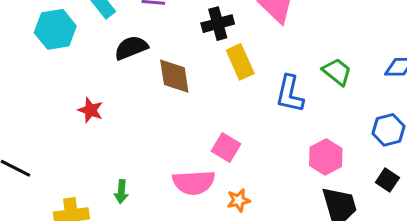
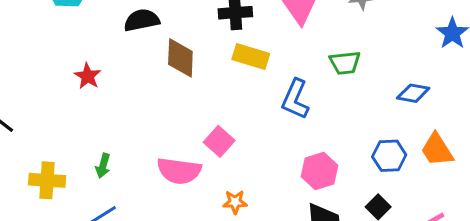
yellow rectangle: (240, 62) -> (251, 56), turned -60
green trapezoid: (337, 72) -> (345, 63), moved, turned 124
orange star: (239, 200) -> (235, 202), moved

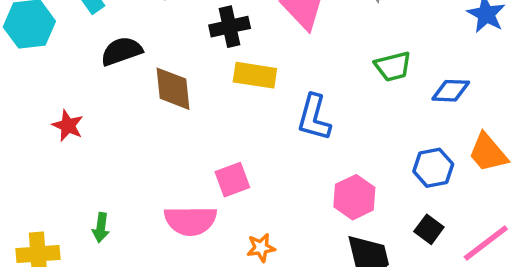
green trapezoid: (345, 63) -> (393, 66), moved
pink square: (219, 141) -> (232, 180), turned 36

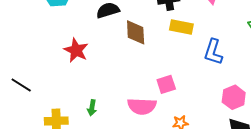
red star: (68, 126) -> (76, 50), size x1.4

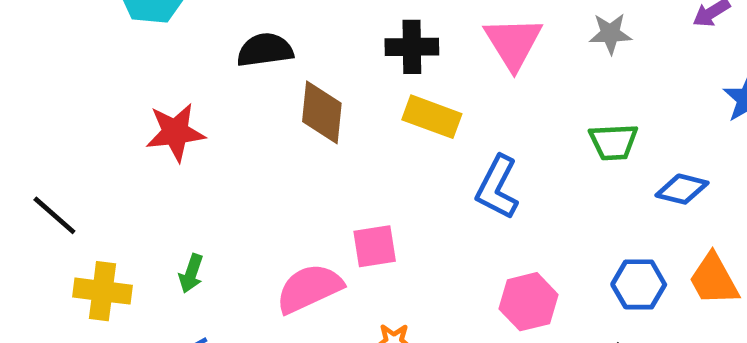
red star: (76, 50) -> (175, 132), turned 30
black line: (21, 85) -> (54, 215), moved
pink semicircle: (142, 106) -> (309, 288), turned 144

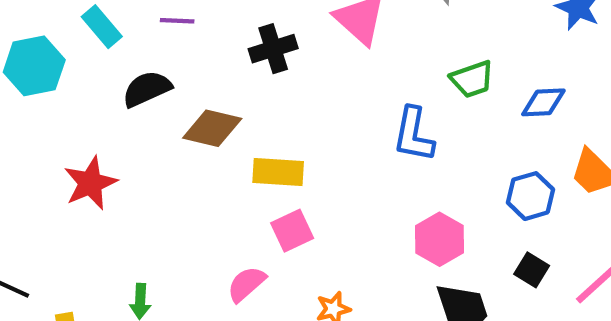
brown diamond: (322, 112) -> (212, 128), turned -66
yellow rectangle: (432, 117) -> (278, 172), moved
blue L-shape: (497, 187) -> (414, 135), moved
pink semicircle: (309, 288) -> (246, 284), size x0.7

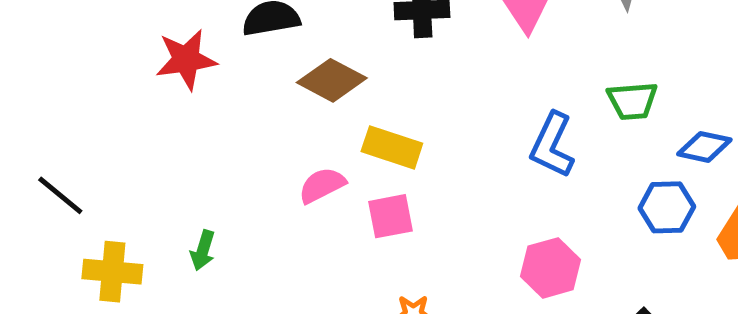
red star: (90, 183) -> (186, 59), moved
blue hexagon: (530, 196) -> (667, 207), moved
pink semicircle: (246, 284) -> (322, 185), moved

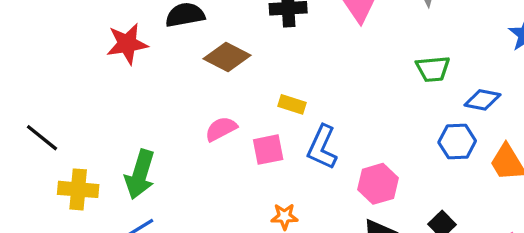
blue L-shape: (552, 145) -> (322, 147), moved
yellow rectangle: (392, 147) -> (292, 104), moved, size x0.7
green arrow: (203, 250) -> (140, 174), size x1.8

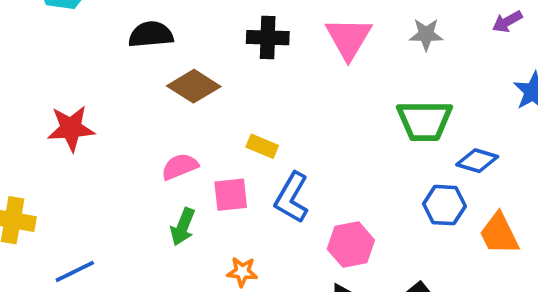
red star: (127, 44) -> (71, 128), moved
green trapezoid: (433, 69) -> (425, 121), size x1.4
green arrow: (140, 174) -> (183, 227), moved, size x0.7

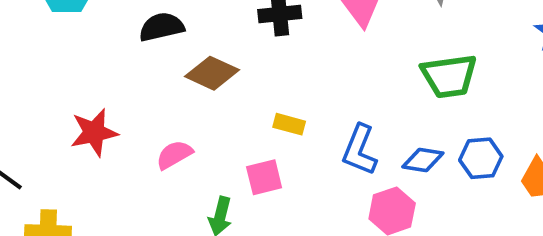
blue diamond: (477, 161) -> (423, 160), moved
pink semicircle: (180, 167) -> (174, 155), moved
blue L-shape: (292, 198) -> (360, 150), moved

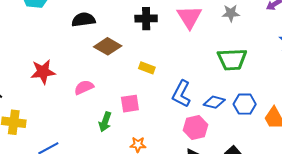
yellow rectangle: (289, 124) -> (147, 68), moved

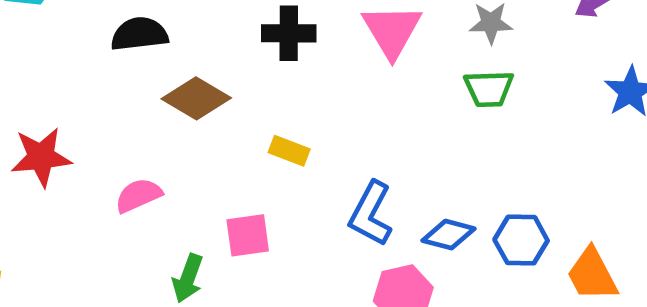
green trapezoid: (232, 59) -> (489, 89), moved, size x0.7

